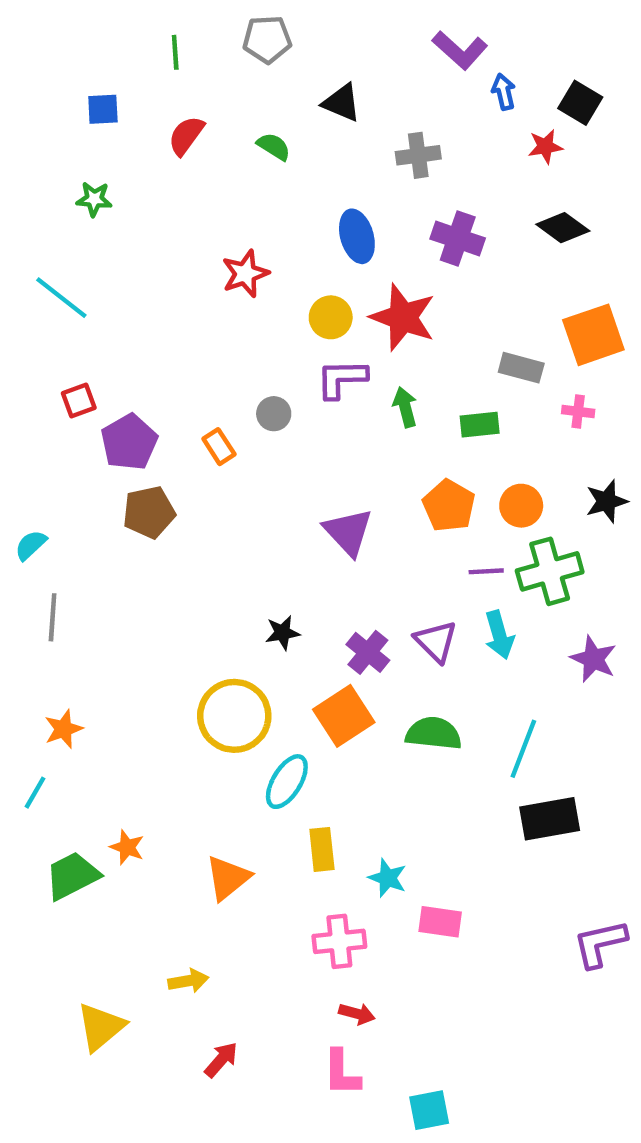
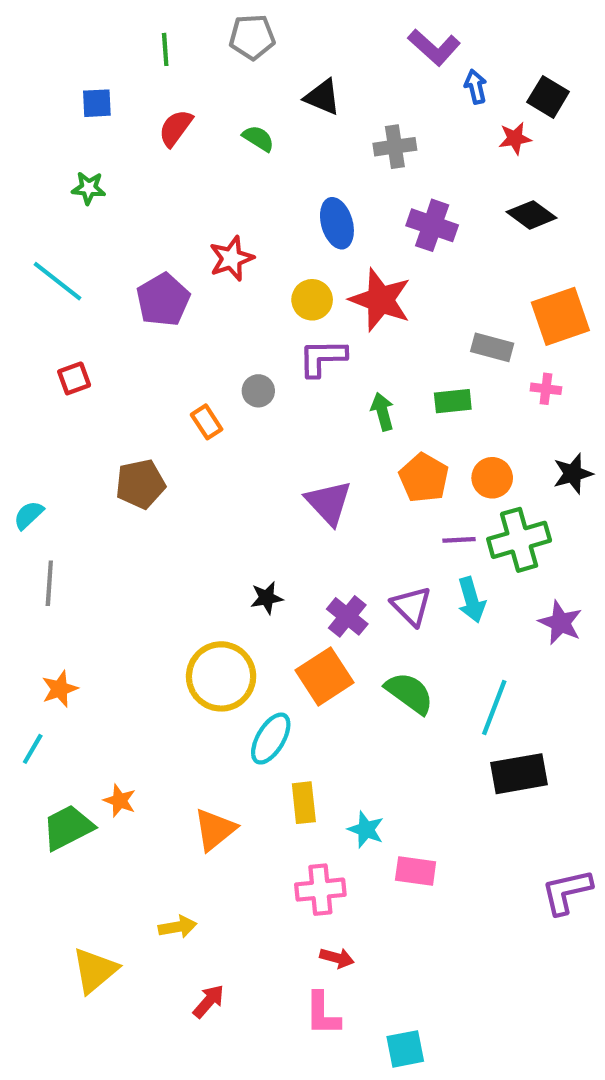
green arrow: (405, 407) -> (382, 412), moved
purple pentagon: (129, 442) -> (163, 300), moved
green semicircle: (434, 733) -> (409, 693), turned 30

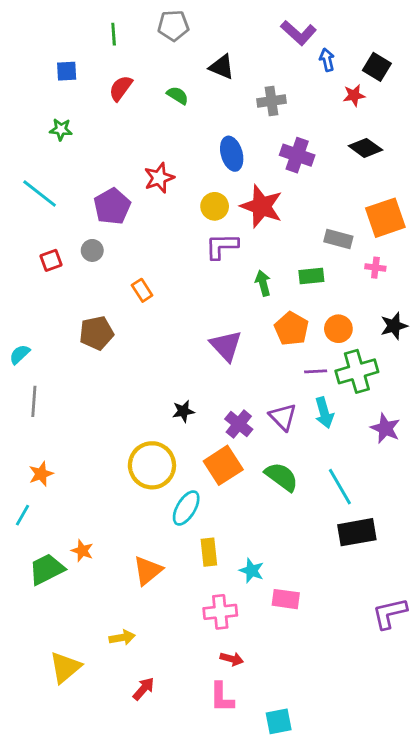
gray circle: (258, 391) -> (92, 250), moved
cyan line: (494, 707) -> (340, 487), turned -51

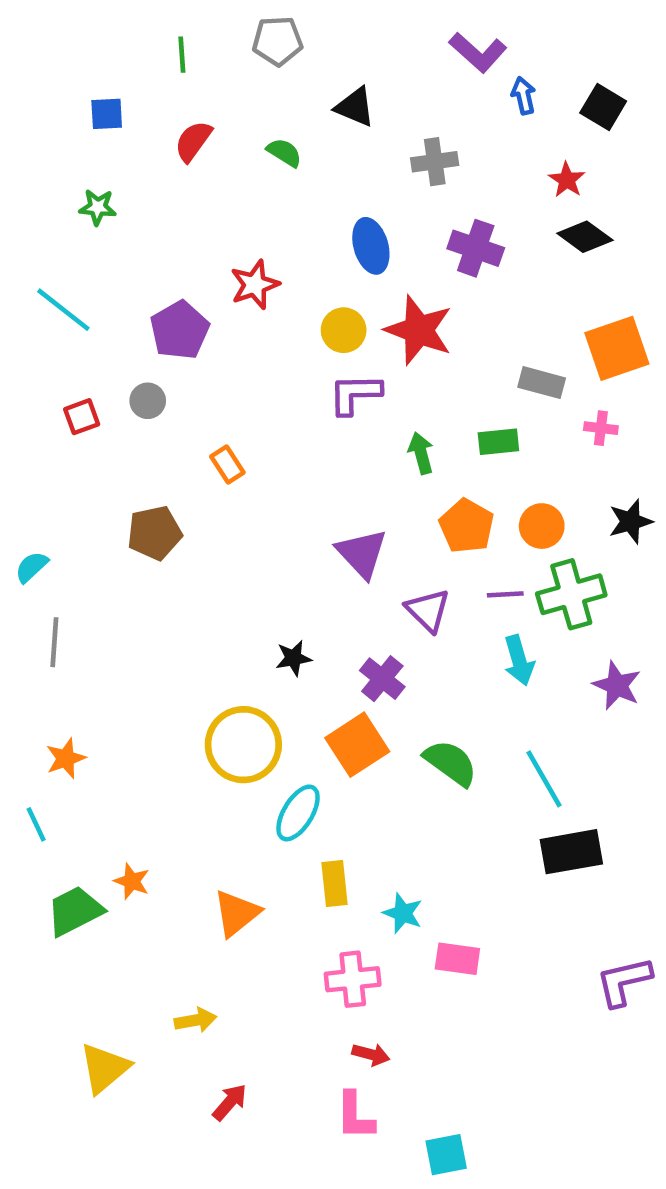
red star: (354, 95) -> (567, 180), moved, turned -30
purple triangle: (283, 417) -> (428, 610), moved
cyan line: (22, 515) -> (36, 824), turned -55

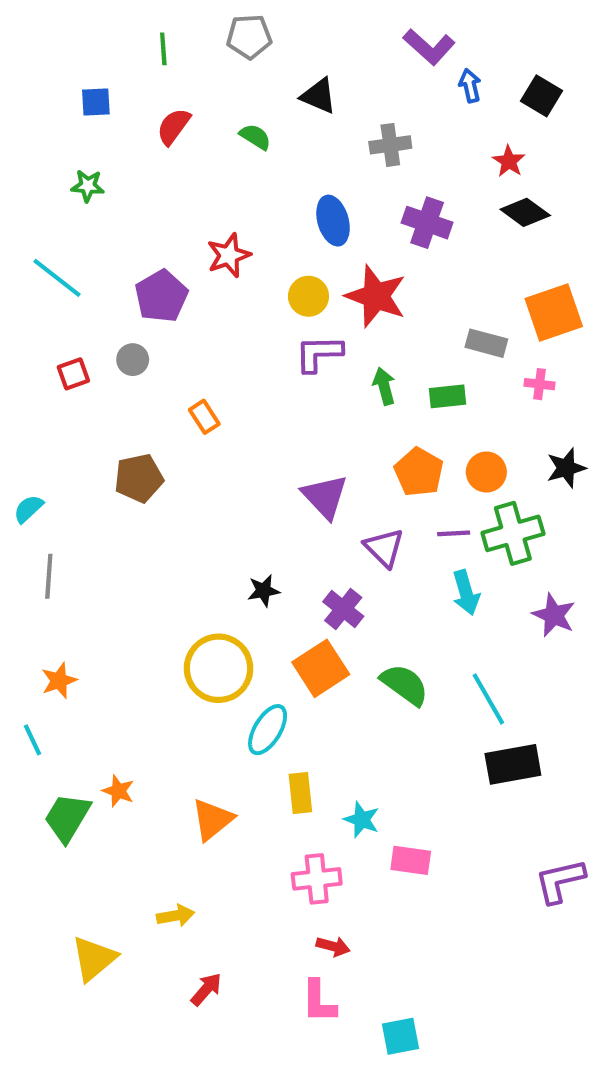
green arrow: (421, 453) -> (384, 386), moved
green trapezoid: (75, 911) -> (67, 818), turned -32

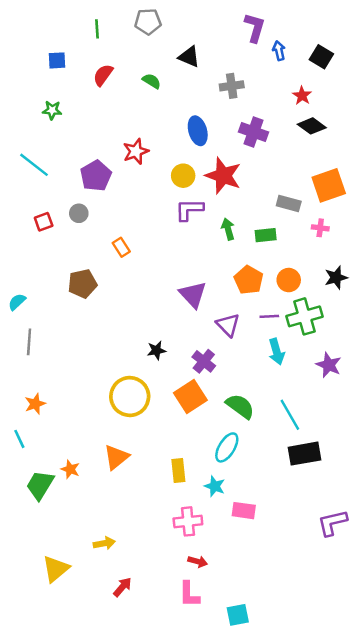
purple L-shape: (429, 47) -> (255, 28), turned -116
cyan ellipse: (268, 730) -> (227, 447), moved
orange triangle: (212, 820) -> (116, 457), moved

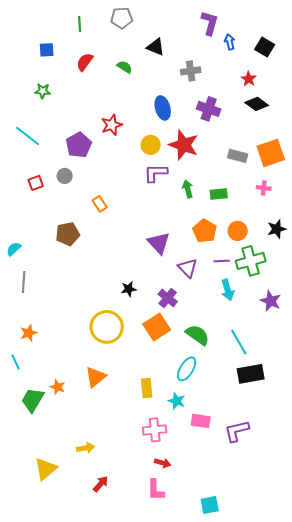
gray rectangle: (289, 204) -> (238, 156), moved
purple L-shape: (332, 523) -> (237, 431), moved
cyan square: (238, 615) -> (210, 505), moved

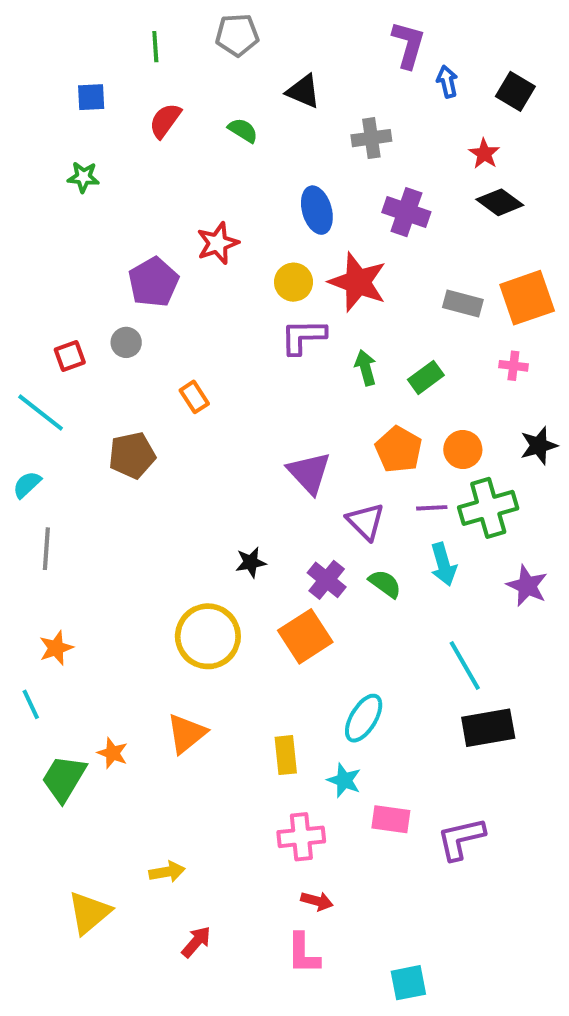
cyan line: (28, 136) -> (41, 412), moved
green rectangle: (219, 194) -> (426, 377), turned -30
green semicircle: (198, 335) -> (385, 584), moved, size x0.7

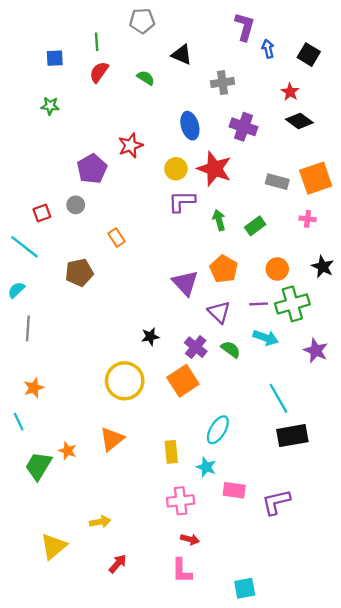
green line: (155, 47) -> (97, 42), moved
black star: (539, 446) -> (323, 267), turned -30
orange pentagon: (399, 449) -> (224, 269), moved
cyan arrow: (443, 564) -> (266, 338), turned -55

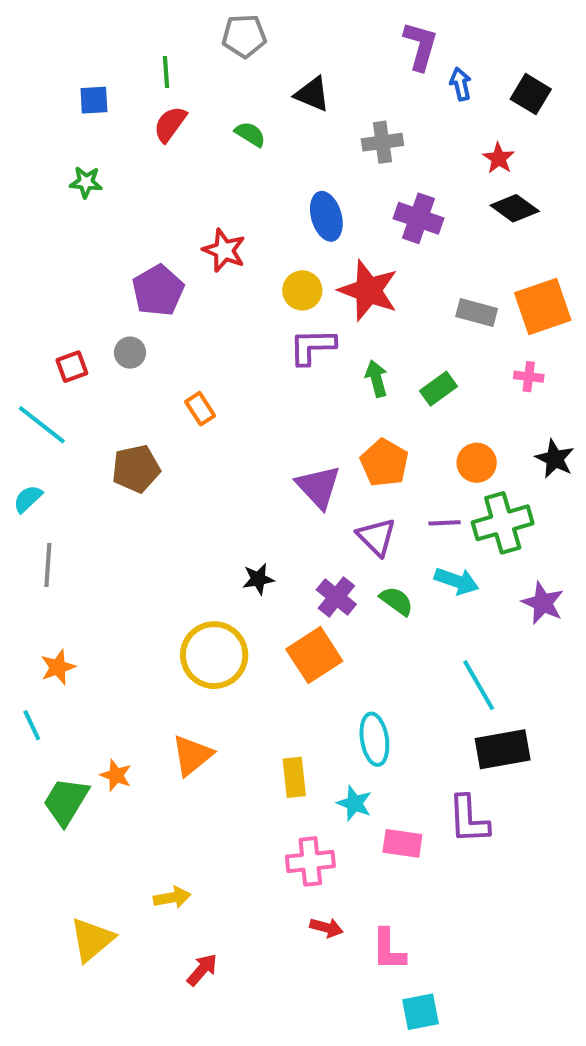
red star: (130, 145) -> (224, 250), turned -30
cyan ellipse: (218, 430) -> (374, 739), turned -40
purple L-shape: (276, 502) -> (469, 819), moved, turned -80
pink L-shape: (182, 571) -> (388, 950), moved

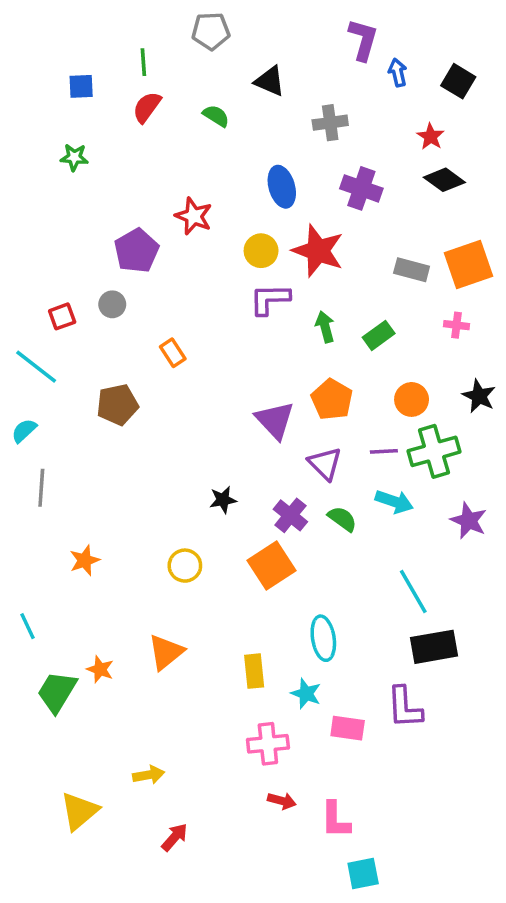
yellow circle: (214, 655) -> (185, 566), size x0.6
orange star: (58, 667) -> (85, 560), moved

